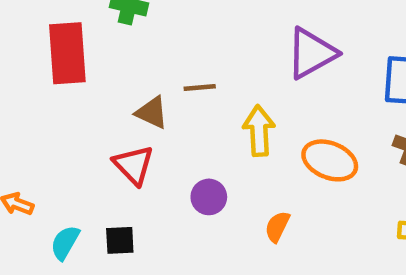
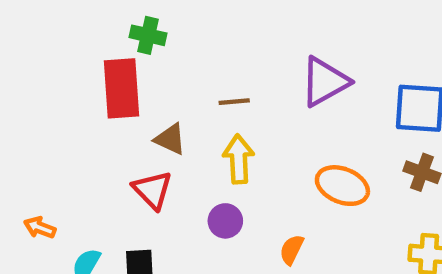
red rectangle: (67, 53) -> (122, 88), moved
brown line: (200, 87) -> (234, 102), moved
yellow arrow: (259, 131) -> (239, 159), moved

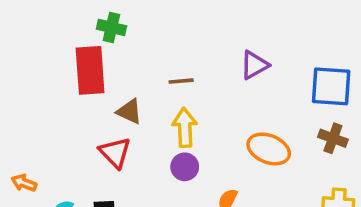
purple triangle: (325, 82) -> (254, 65), size x0.7
purple circle: (225, 221) -> (185, 167), moved

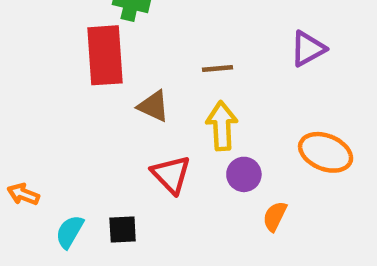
red triangle: (115, 153) -> (171, 174), moved
purple circle: (185, 167) -> (244, 174), moved

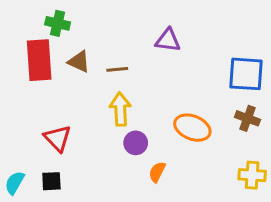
purple triangle: (308, 49) -> (168, 40), moved, turned 36
brown triangle: (153, 106) -> (79, 62), moved
red triangle: (171, 174) -> (58, 138), moved

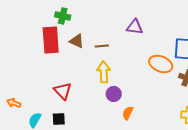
orange ellipse: (192, 128) -> (161, 64), moved

